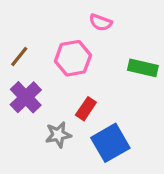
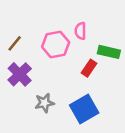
pink semicircle: (101, 22) -> (80, 31), moved, turned 70
red rectangle: (86, 109) -> (89, 68), moved

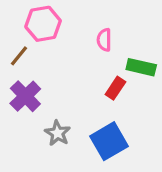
pink hexagon: (56, 45) -> (43, 24), moved
gray star: (44, 103) -> (58, 133), turned -30

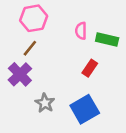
brown line: (19, 56) -> (30, 48), moved
green rectangle: (141, 67) -> (107, 39), moved

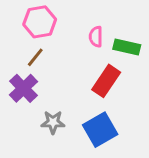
red rectangle: (90, 68) -> (106, 81), size x1.5
gray star: (45, 103) -> (53, 122), turned -30

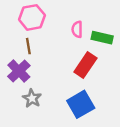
brown line: (35, 57) -> (28, 46), turned -49
gray star: (53, 122) -> (32, 98), moved, turned 30

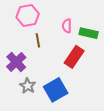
brown line: (28, 46) -> (38, 40), moved
blue square: (81, 104) -> (56, 90), moved

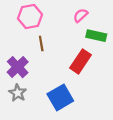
pink semicircle: (67, 26) -> (81, 15), moved, turned 48
gray star: (28, 86) -> (18, 93), moved

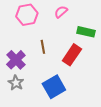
pink semicircle: (81, 15) -> (61, 12), moved
brown line: (41, 43) -> (43, 47), moved

